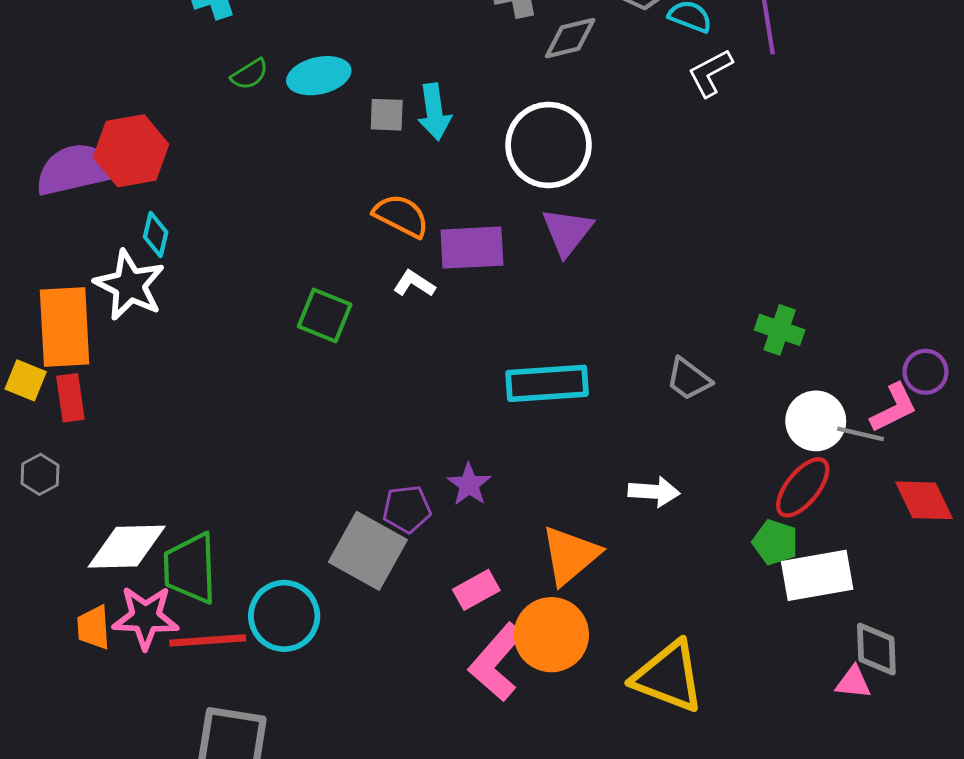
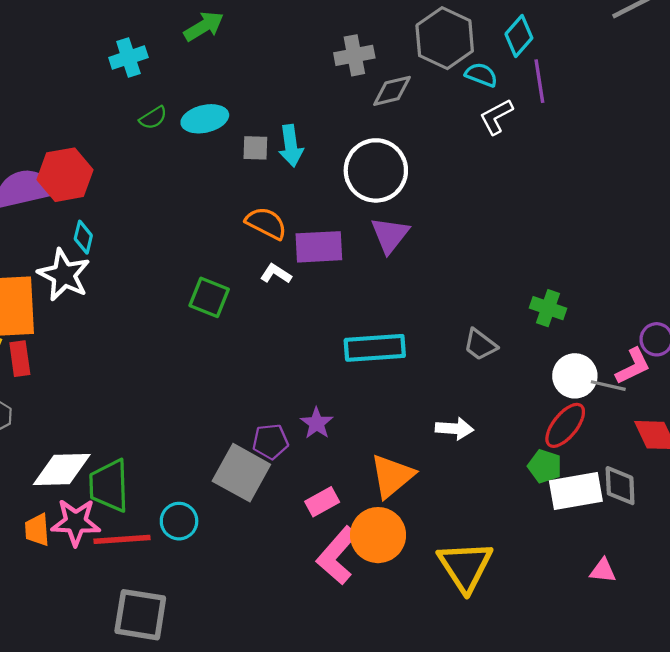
cyan circle: (284, 616) -> (179, 521), size x0.7
gray diamond: (876, 649) -> (620, 486), moved
yellow triangle: (668, 677) -> (465, 566), turned 36

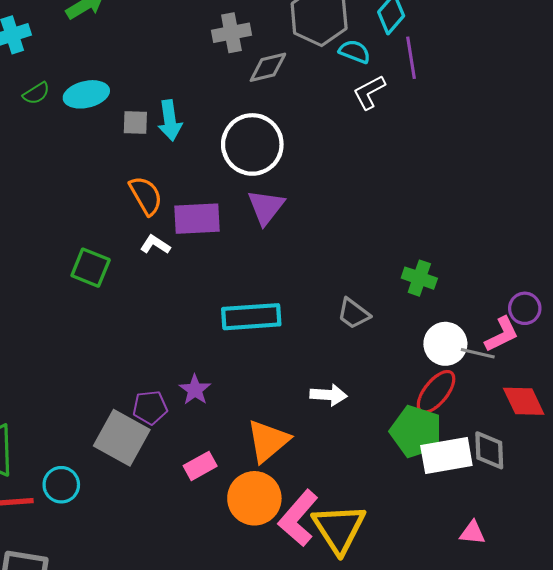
orange semicircle: (266, 223) -> (146, 196), turned 33
green pentagon: (545, 466) -> (416, 431), size x1.6
pink L-shape: (337, 556) -> (298, 518), moved

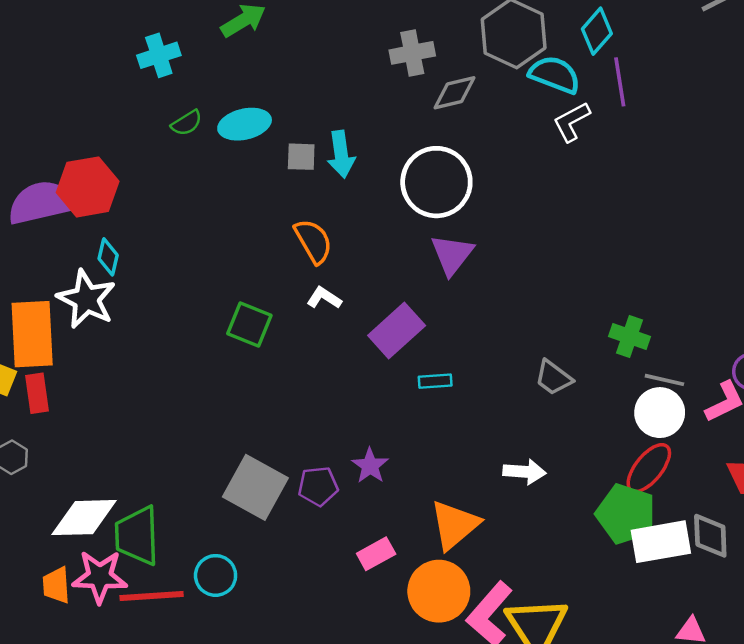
cyan semicircle: (355, 52) -> (555, 75), size x1.4
purple rectangle: (197, 219) -> (397, 330), moved, turned -39
cyan rectangle: (251, 317) -> (435, 381), size x0.5
gray line: (478, 353) -> (664, 380), moved
gray square: (122, 438) -> (255, 487), moved

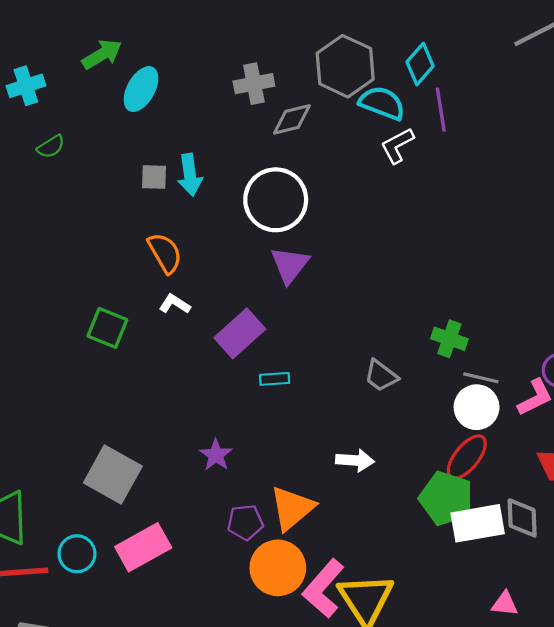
cyan ellipse: (245, 124) -> (141, 89), moved, turned -48
purple pentagon: (318, 486) -> (245, 522), moved
pink rectangle: (376, 554) -> (143, 547), moved, size x1.6

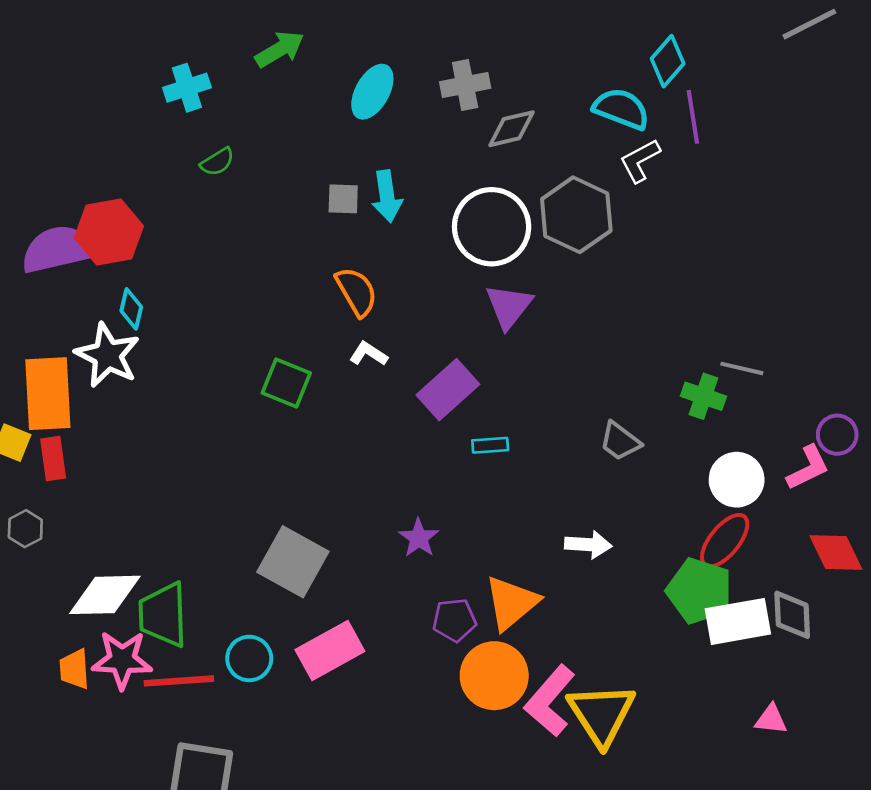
gray hexagon: (345, 66) -> (576, 215), moved
cyan ellipse: (141, 89) -> (372, 92), moved
gray line: (481, 378) -> (742, 368), moved

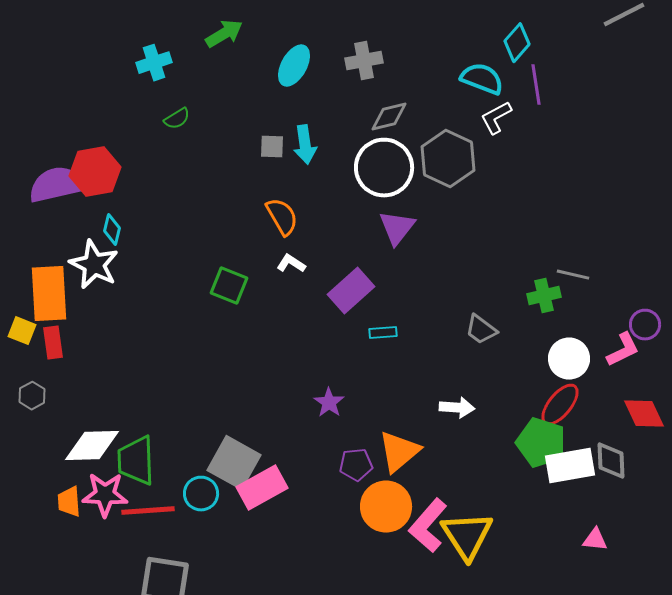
gray diamond: (511, 129) -> (389, 117), moved
green cross: (703, 396) -> (544, 296), turned -32
gray square: (293, 562) -> (234, 463), moved

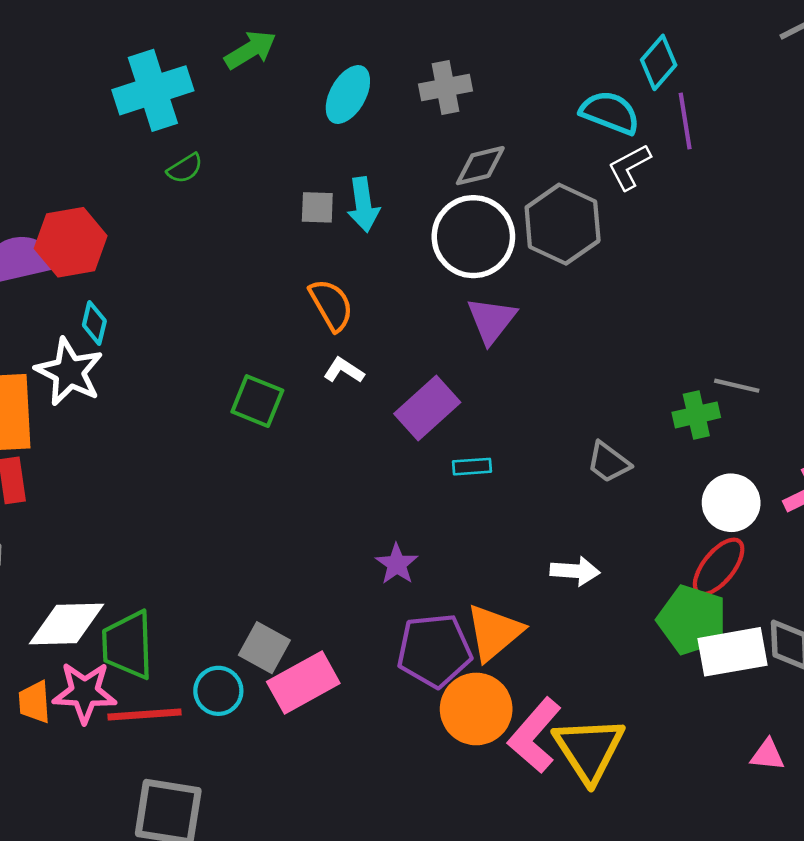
cyan cross: (154, 63) -> (153, 90), size x1.6
gray square: (234, 463) -> (264, 648), size x0.7
purple pentagon: (356, 465) -> (434, 650), size x1.6

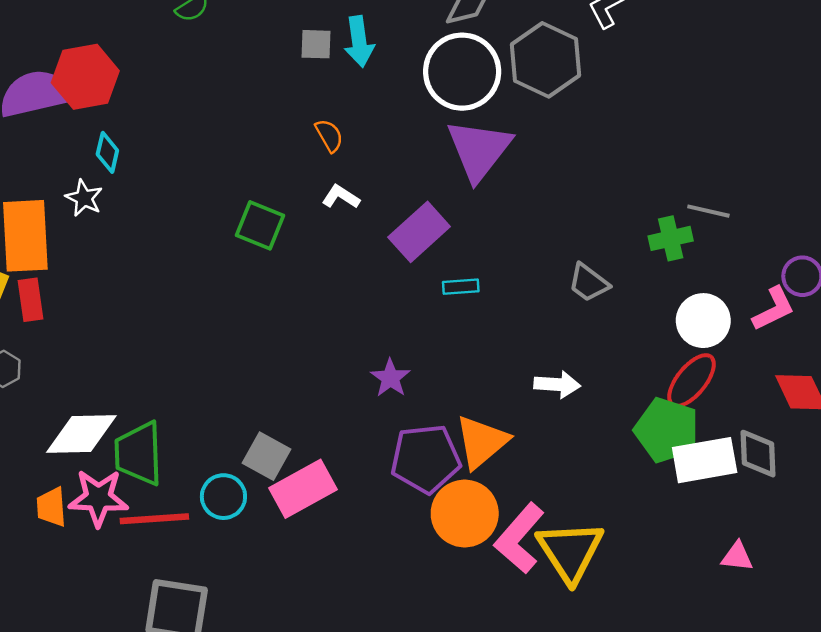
orange semicircle: (331, 305) -> (329, 135), size x0.7
purple triangle: (491, 320) -> (479, 150), size x1.4
white star: (69, 372) -> (84, 198), size x0.6

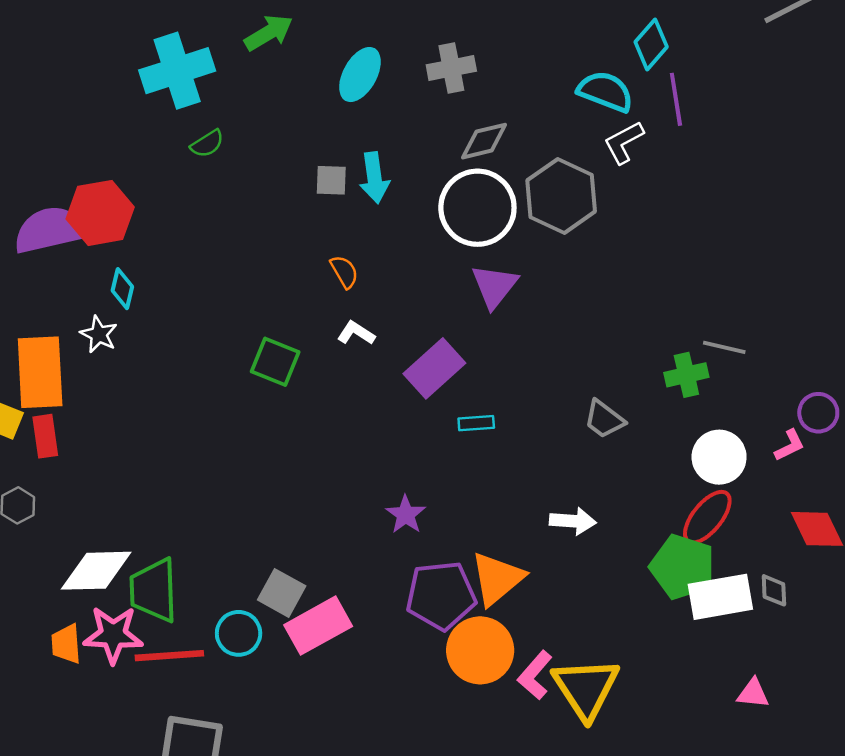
purple triangle: (479, 150) -> (494, 286), size x0.7
pink L-shape: (774, 309) -> (790, 445), size x0.7
gray diamond: (758, 454) -> (774, 590), size x0.7
pink L-shape: (519, 538) -> (535, 675), size x0.7

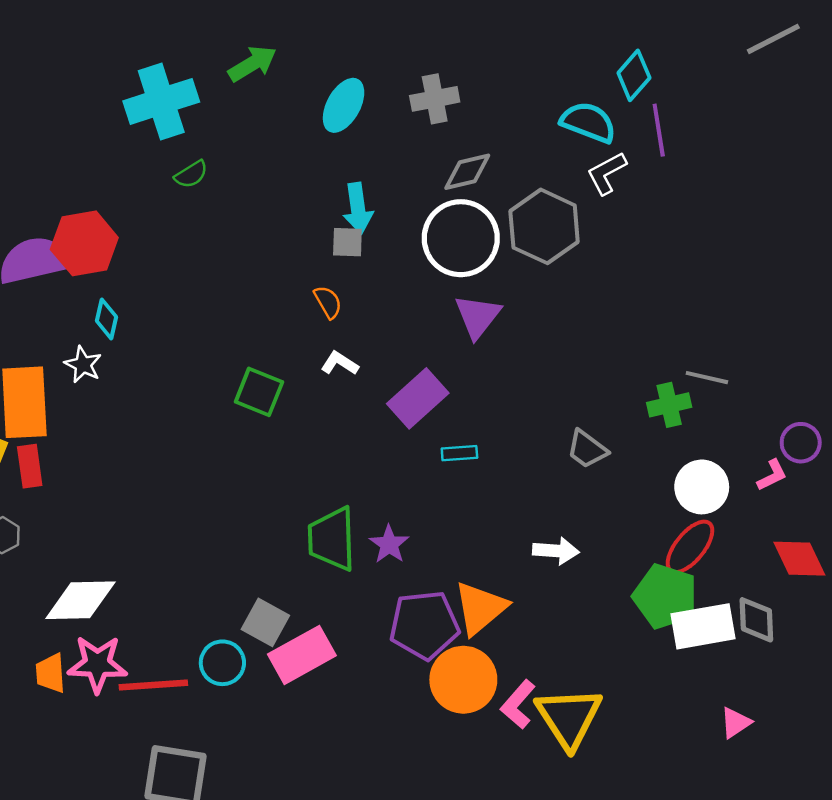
gray square: (331, 180) -> (347, 242), moved
green trapezoid: (154, 590) -> (332, 539), moved
gray diamond: (774, 590) -> (756, 620), size x1.4
pink triangle: (753, 693) -> (736, 723), turned -40

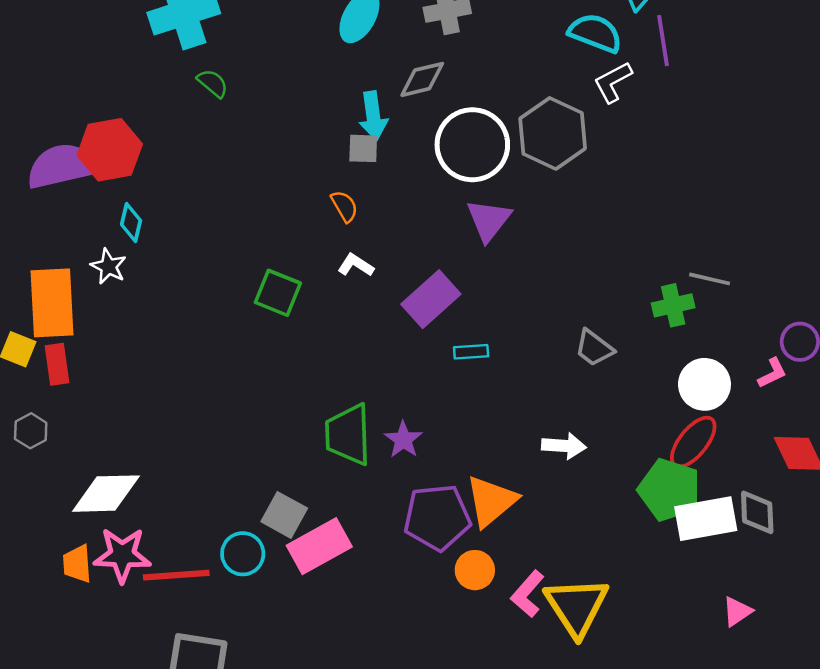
gray diamond: (467, 172) -> (422, 79), moved
green semicircle: (191, 174) -> (213, 83), turned -108
orange circle: (463, 680) -> (475, 570), size x0.6

